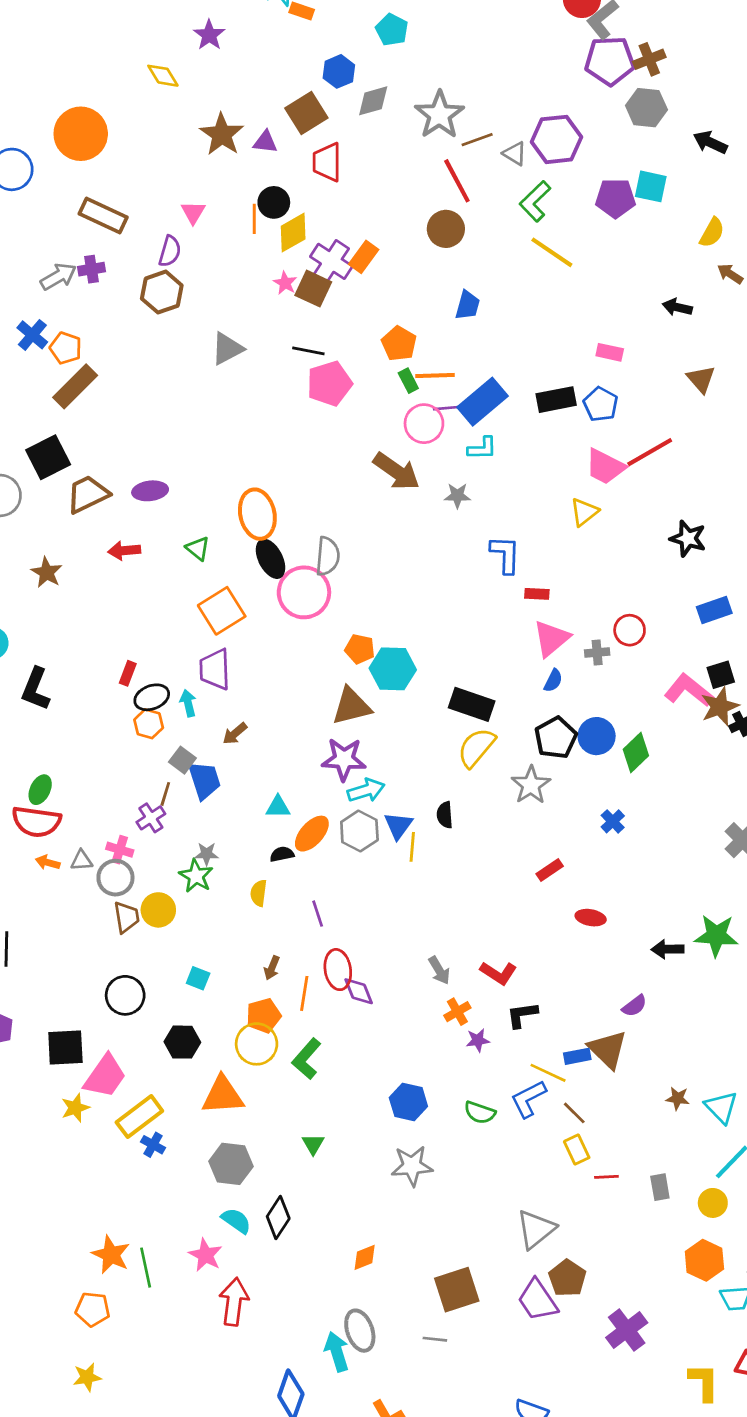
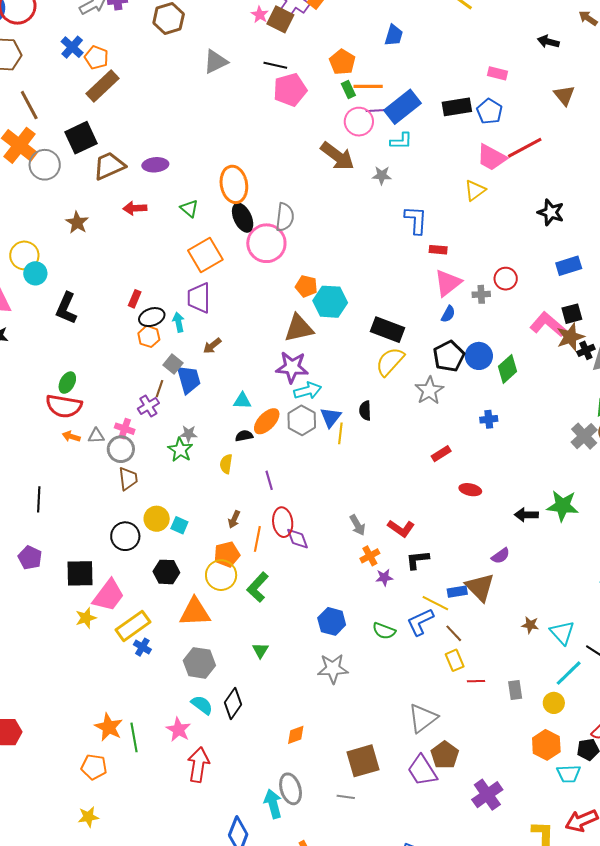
blue cross: (613, 821) -> (489, 419), turned 36
yellow circle: (158, 910) -> (157, 519), moved

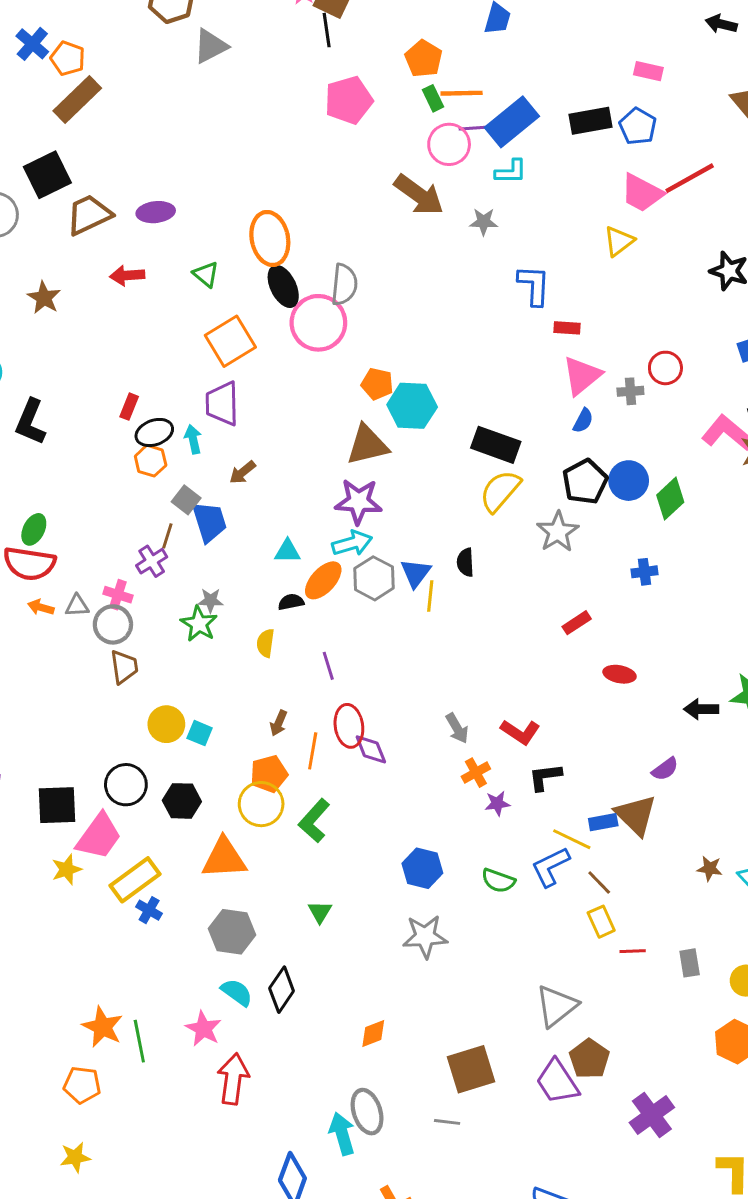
gray triangle: (216, 62) -> (211, 46), moved
black line: (275, 65) -> (327, 30), moved, turned 70
cyan arrow: (308, 391) -> (352, 543), moved
black circle: (125, 536) -> (126, 785), moved

